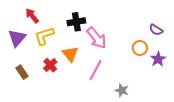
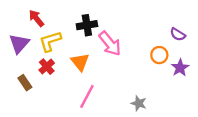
red cross: (50, 65) -> (47, 67), moved
pink line: (96, 70) -> (87, 96), moved

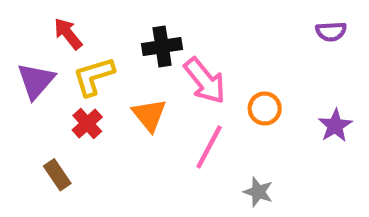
purple semicircle: (178, 34) -> (331, 32), moved, turned -35
orange circle: (159, 55) -> (265, 108), moved
brown rectangle: (25, 83) -> (57, 175), moved
pink line: (87, 96) -> (209, 147), moved

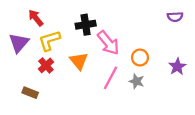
brown rectangle: (57, 175) -> (30, 93), turned -35
gray star: (258, 192) -> (137, 81), moved

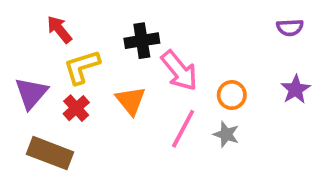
purple triangle: (19, 43) -> (31, 93), moved
purple star: (177, 67) -> (295, 89), moved
brown rectangle: (30, 93) -> (50, 153), size x1.6

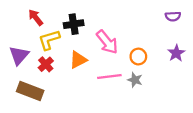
black cross: (142, 41) -> (74, 24), moved
orange triangle: (131, 101) -> (78, 60), turned 42
pink line: (183, 129) -> (109, 77), turned 55

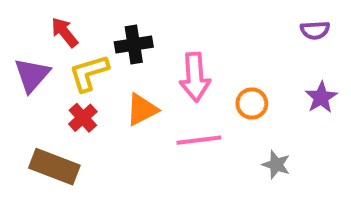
pink arrow: (107, 42) -> (195, 77), turned 35
purple triangle: (19, 55) -> (32, 75), moved
gray star: (135, 80) -> (276, 165), moved

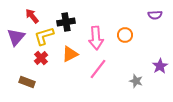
purple star: (321, 97) -> (160, 66), moved
orange circle: (252, 104) -> (125, 35), moved
pink line: (199, 140) -> (98, 69), turned -45
brown rectangle: (54, 167) -> (27, 82), size x0.7

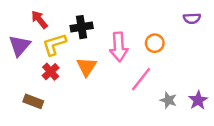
orange triangle: (70, 54) -> (87, 67), turned -30
purple star: (160, 66) -> (198, 100), moved
pink line: (98, 69) -> (141, 79), moved

